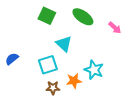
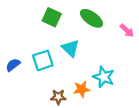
cyan square: (48, 65) -> (43, 60), moved

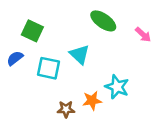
green square: (52, 17) -> (32, 31), moved
cyan square: (43, 60) -> (49, 68), turned 30
blue semicircle: (13, 65) -> (15, 58), moved

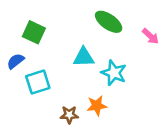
cyan triangle: (80, 55) -> (84, 57), turned -45
cyan square: (49, 68) -> (38, 82), moved, turned -30
cyan star: (117, 87) -> (114, 73), moved

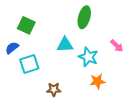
green ellipse: (109, 22) -> (84, 17), turned 70
pink arrow: (150, 36) -> (117, 46), moved
orange star: (97, 106) -> (97, 81), moved

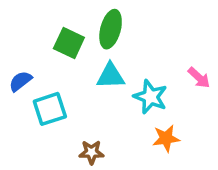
green ellipse: (84, 17) -> (111, 29), moved
green square: (26, 25) -> (69, 43), moved

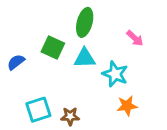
green square: (69, 43) -> (53, 48), moved
pink arrow: (199, 78) -> (135, 38), moved
cyan square: (50, 109) -> (38, 110), moved

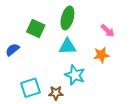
green square: (53, 48) -> (36, 29), moved
cyan star: (115, 74) -> (75, 75), moved
orange star: (127, 106) -> (101, 55), moved

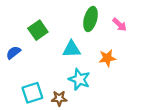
green ellipse: (67, 18) -> (90, 19), moved
green square: (36, 29) -> (38, 30), turned 30
pink arrow: (108, 31) -> (120, 25), moved

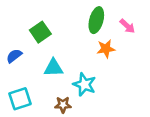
cyan triangle: (71, 49) -> (53, 68), moved
orange star: (107, 58) -> (106, 49), moved
cyan square: (32, 93) -> (20, 99), moved

